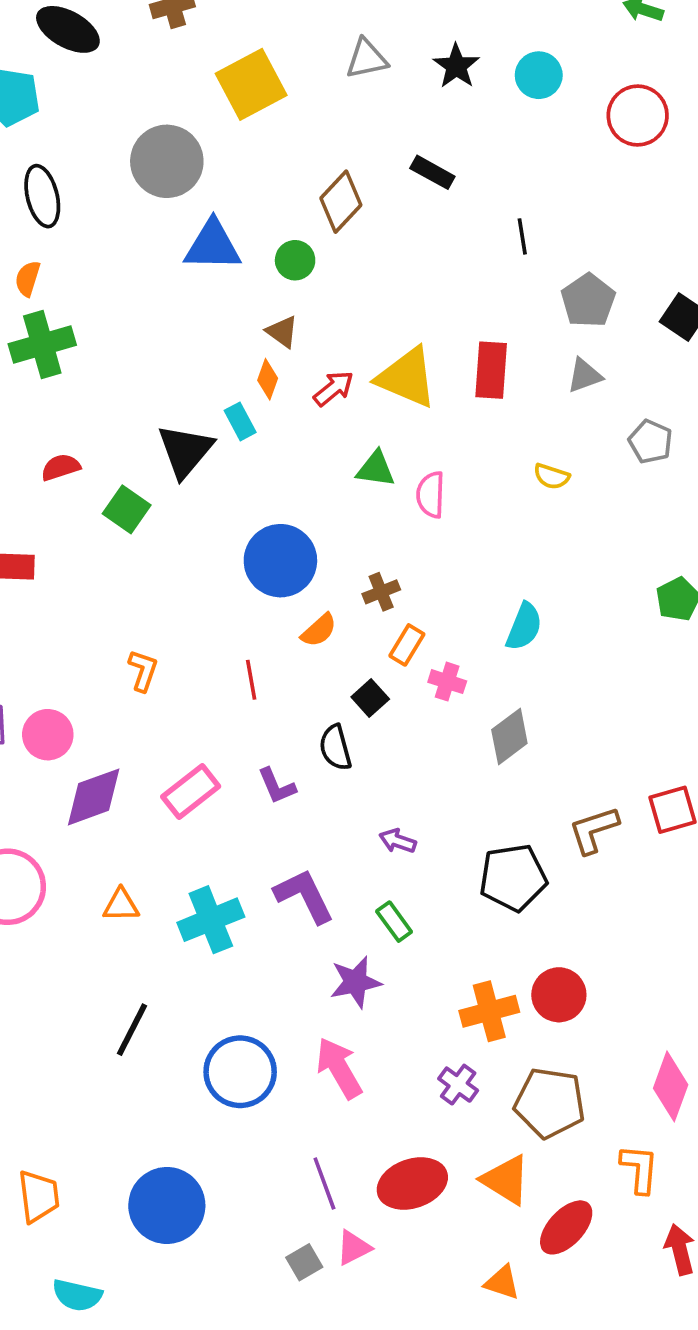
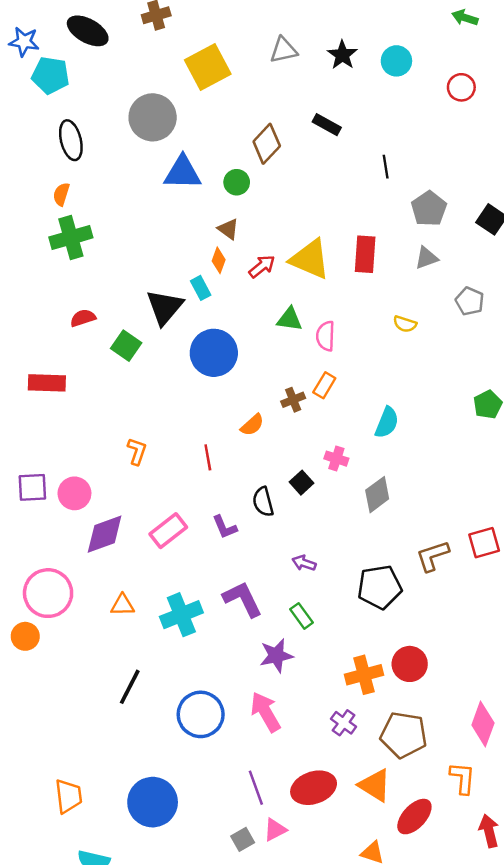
red circle: (638, 116) -> (461, 87), size x0.7
blue circle: (280, 561) -> (214, 353), moved
orange rectangle: (407, 645) -> (324, 385), moved
black square: (370, 698) -> (302, 483), moved

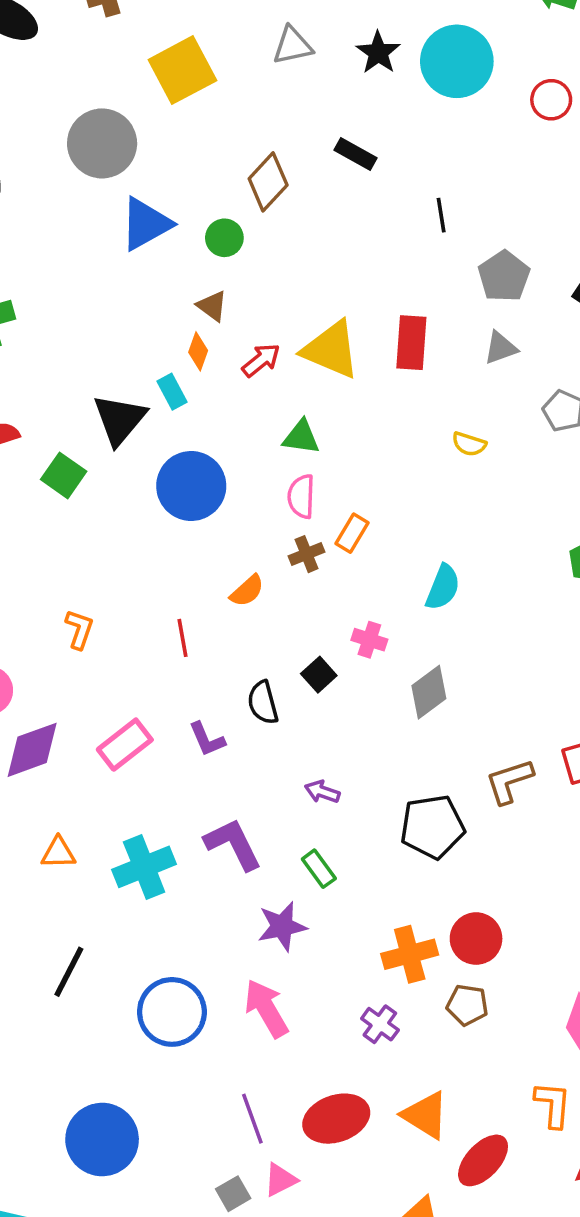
cyan circle: (396, 61) -> (457, 61), size x1.6
blue triangle: (183, 173) -> (146, 224), turned -30
pink semicircle: (326, 336) -> (301, 496), moved
brown pentagon: (404, 735) -> (467, 1005), moved, size x0.6

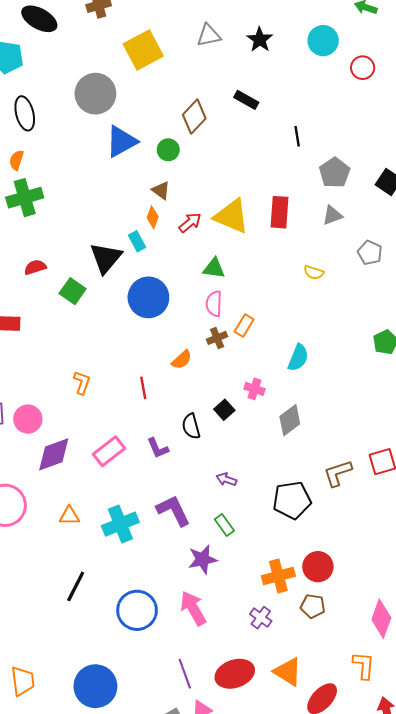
cyan circle: (457, 61) -> (323, 41), moved, size x0.7

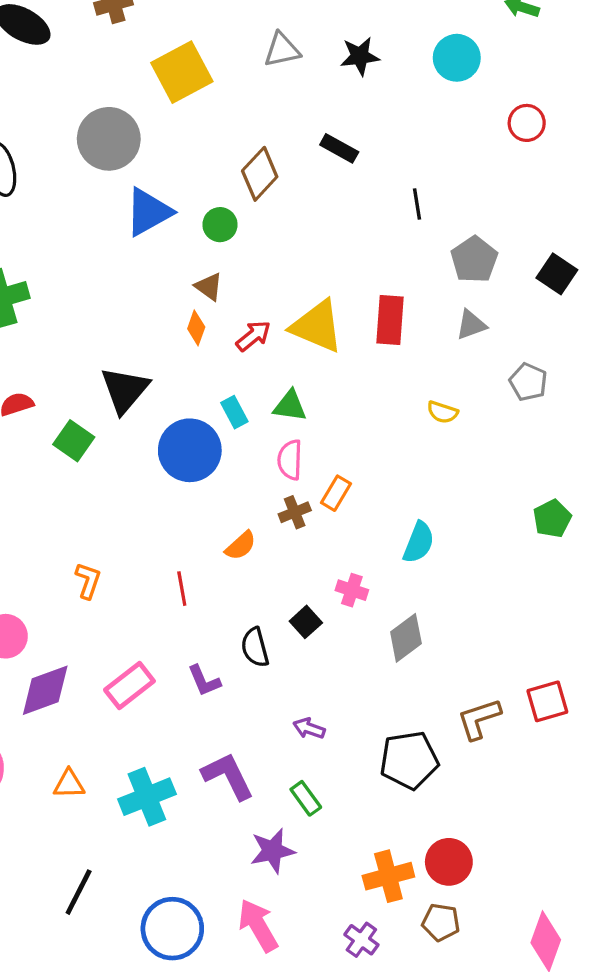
black star: (260, 40) -> (360, 56), turned 30
red circle: (363, 68) -> (527, 123), moved
cyan rectangle: (137, 241) -> (234, 412), moved

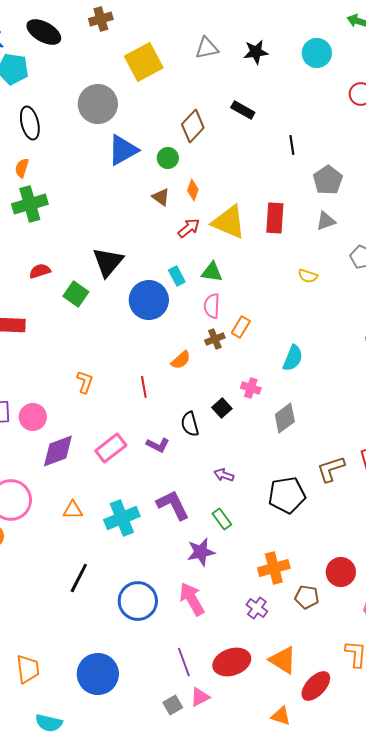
orange diamond: (196, 328) -> (193, 190), moved
purple L-shape: (204, 681) -> (158, 445), turned -40
red circle: (449, 862) -> (341, 572), moved

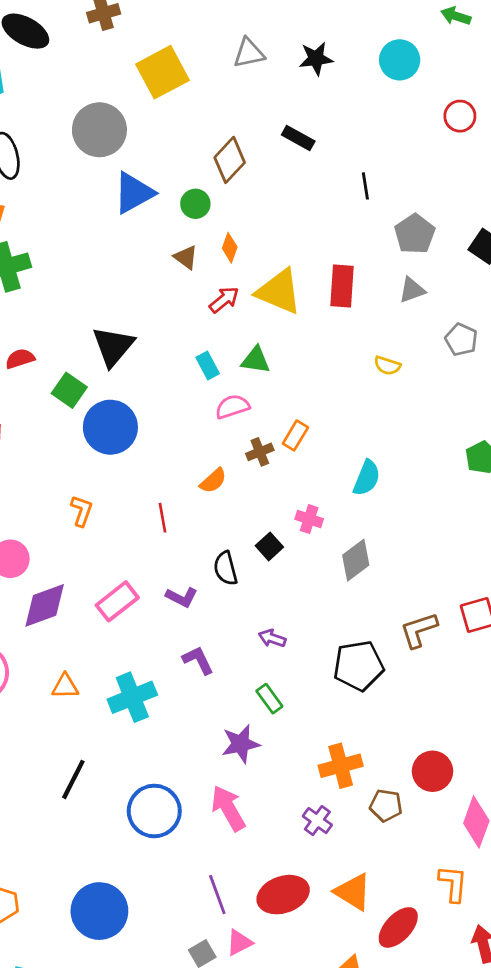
blue circle: (149, 300) -> (110, 427), moved
pink semicircle: (212, 306) -> (232, 407), moved, turned 70
purple L-shape: (173, 505) -> (198, 660), moved, size x0.7

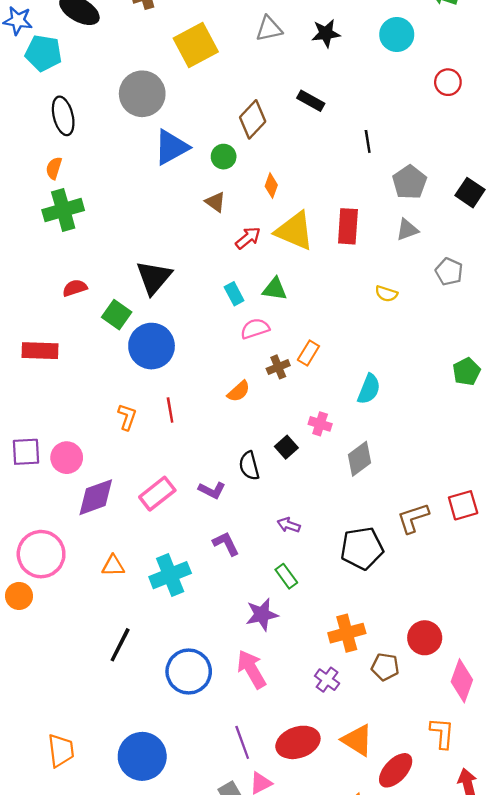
orange diamond: (230, 248) -> (271, 186), moved
red line: (162, 518) -> (170, 410), moved

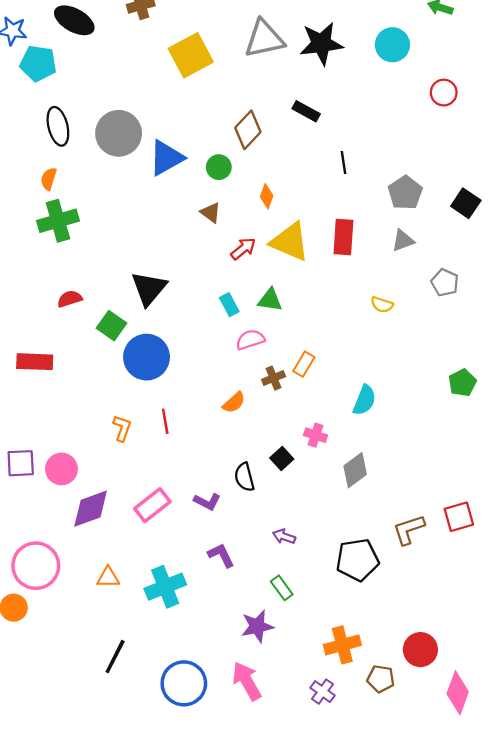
gray triangle: (269, 29) -> (264, 39), size x1.5
black star: (326, 33) -> (321, 44), size x1.5
gray circle: (142, 94) -> (119, 133), moved
black line: (368, 141) -> (343, 162), moved

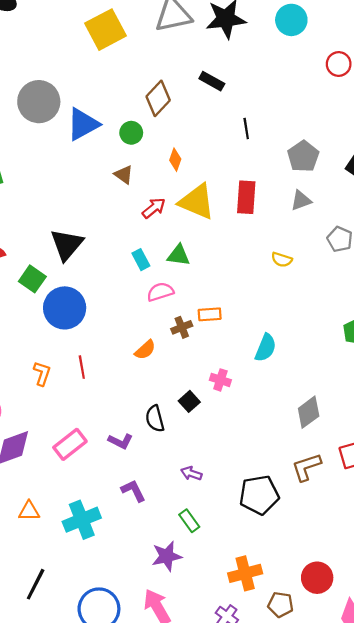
orange rectangle: (304, 364) -> (210, 314), turned 55
gray diamond: (355, 470) -> (309, 412), moved

